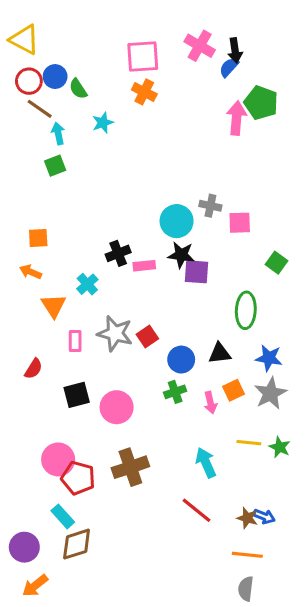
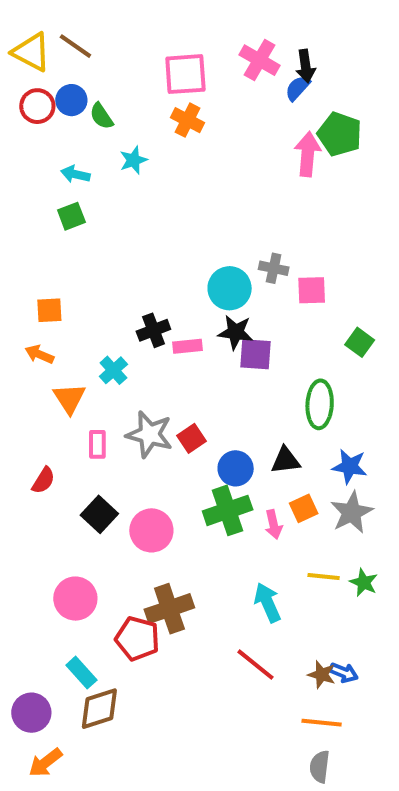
brown line: (40, 109) -> (75, 46), moved
cyan arrow: (58, 133) -> (75, 174), turned -65
green cross: (175, 392) -> (228, 510), size x1.6
black square: (77, 395) -> (99, 514), turned -32
red pentagon: (78, 478) -> (137, 639), moved

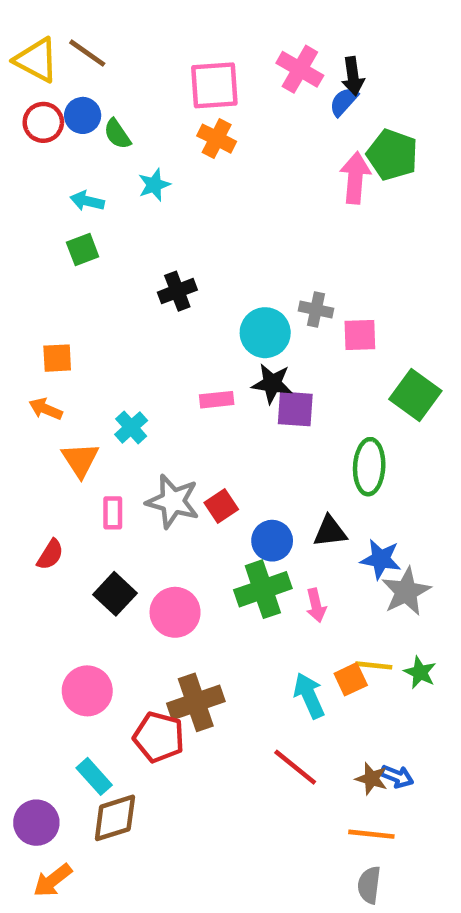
black cross: (153, 330) -> (177, 291), moved
green square: (360, 342) -> (415, 395), size x1.5
blue star: (350, 466) -> (381, 559), moved
orange square: (304, 508) -> (351, 679), moved

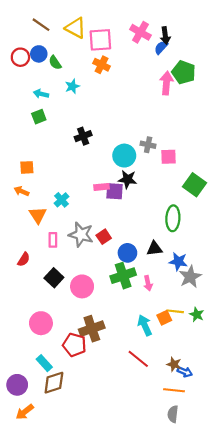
yellow triangle: (36, 60) -> (76, 28), moved
purple square: (295, 409) -> (114, 191), moved
blue arrow: (397, 776) -> (185, 372), moved

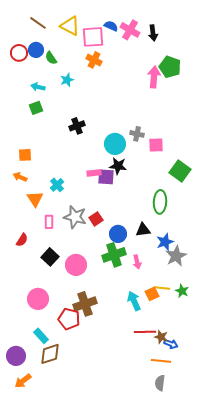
blue semicircle: (161, 47) -> (111, 26), moved, turned 72
blue star: (178, 262) -> (165, 242), turned -30
red line: (138, 359) -> (145, 332), moved, turned -40

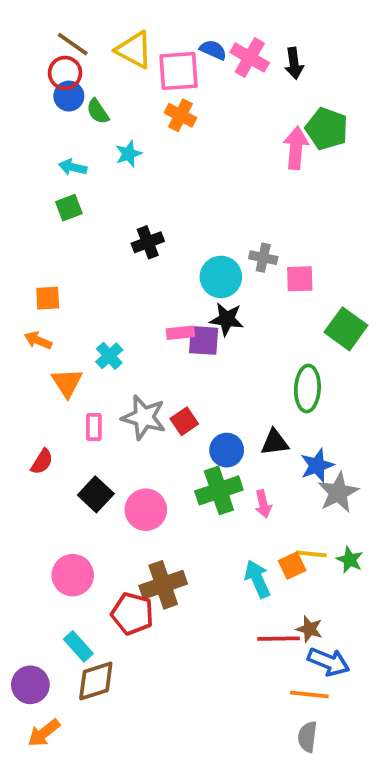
red circle: (19, 53) -> (65, 73), moved
brown star: (161, 337) -> (309, 629), moved
blue arrow: (171, 344) -> (329, 662), size x1.5

